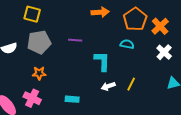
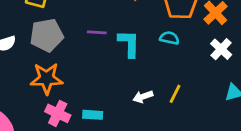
cyan L-shape: (102, 61) -> (129, 44), moved
orange star: (39, 73) -> (47, 78), size x1.6
pink cross: (32, 98) -> (58, 113), moved

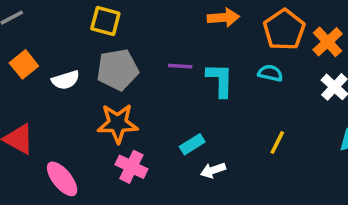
white arrow: (143, 97) -> (213, 170), moved
cyan rectangle: (93, 115) -> (192, 144), moved, turned -36

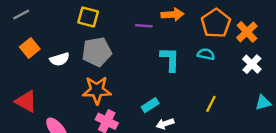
purple line: (180, 66) -> (144, 26), moved

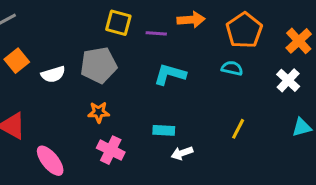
yellow square: (88, 17) -> (118, 23), moved
orange cross: (247, 32) -> (299, 41), moved
cyan L-shape: (170, 59) -> (170, 74), moved, turned -75
orange star: (97, 90) -> (99, 112), size x0.6
cyan rectangle: (150, 105) -> (164, 130), turned 35

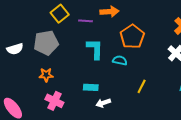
yellow square: (118, 23) -> (60, 14), turned 36
orange pentagon: (244, 30) -> (132, 37), moved
cyan semicircle: (232, 68) -> (120, 60), moved
cyan L-shape: (170, 74) -> (95, 49), turned 75

